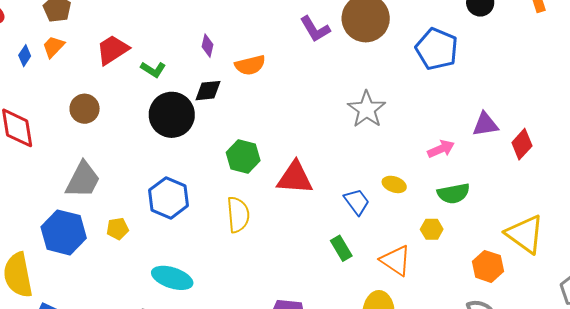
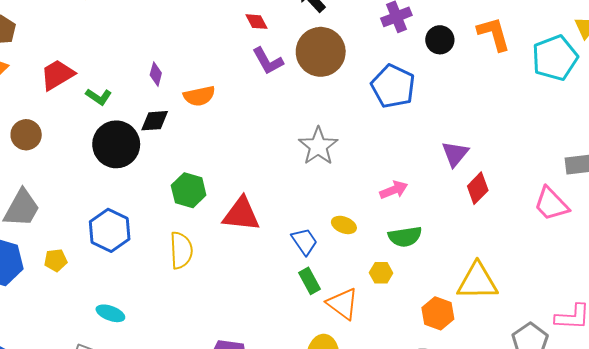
purple triangle: (485, 124) -> (455, 154), moved, turned -44
yellow triangle: (525, 234) -> (477, 281), turned -39
green rectangle: (341, 248) -> (309, 281), moved
cyan ellipse: (172, 278) -> (110, 313), size x0.7

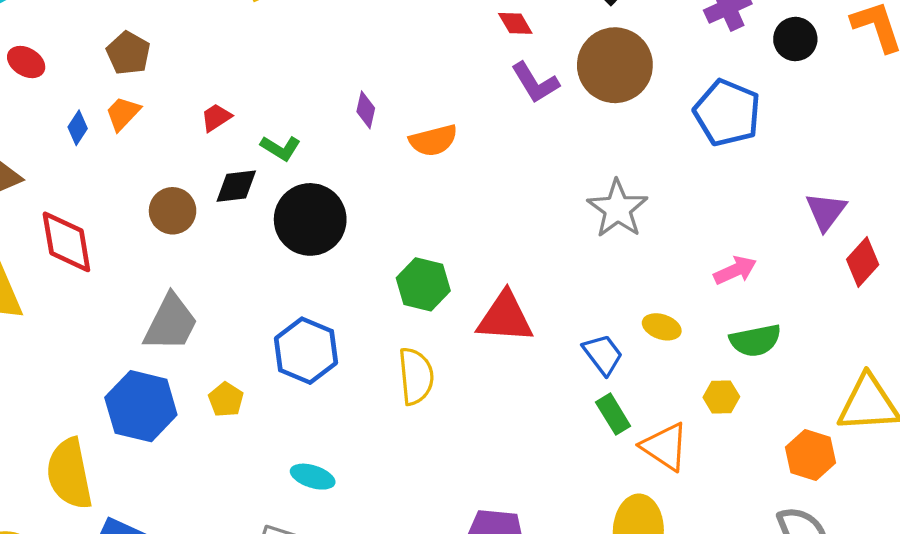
red trapezoid: (57, 75) -> (216, 118), size x0.6
black diamond: (155, 121) -> (236, 186), moved
yellow pentagon: (56, 260) -> (226, 400), turned -30

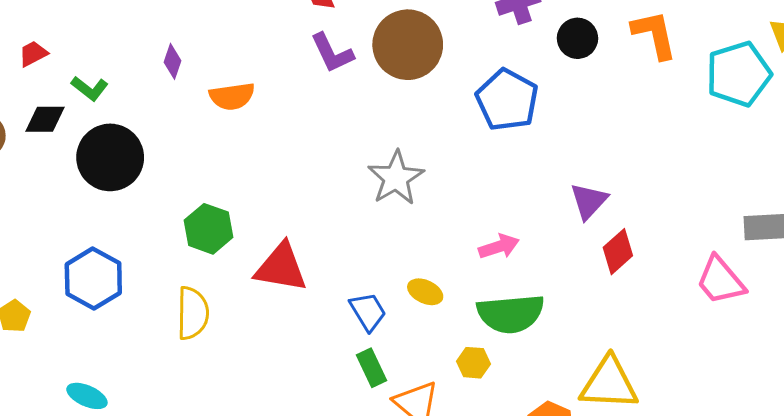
green semicircle: (755, 340) -> (511, 314), size x1.4

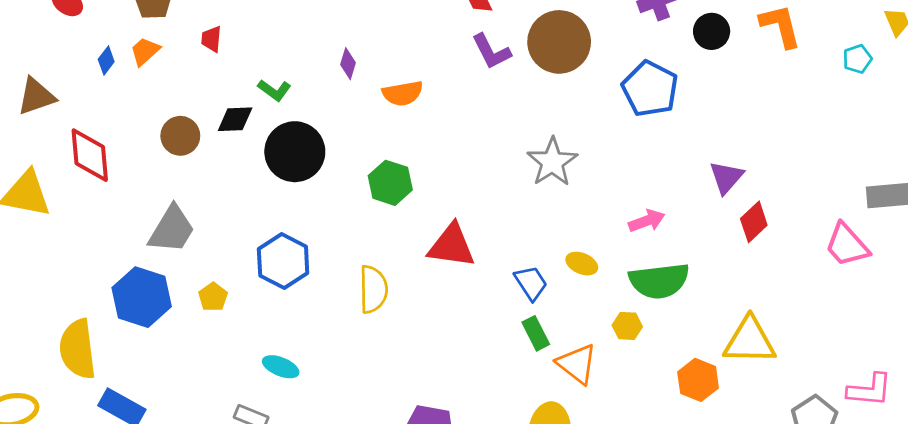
red trapezoid: (33, 54) -> (211, 39), moved, turned -56
cyan pentagon: (739, 74) -> (857, 59), size x0.5
green hexagon: (208, 229) -> (390, 183), moved

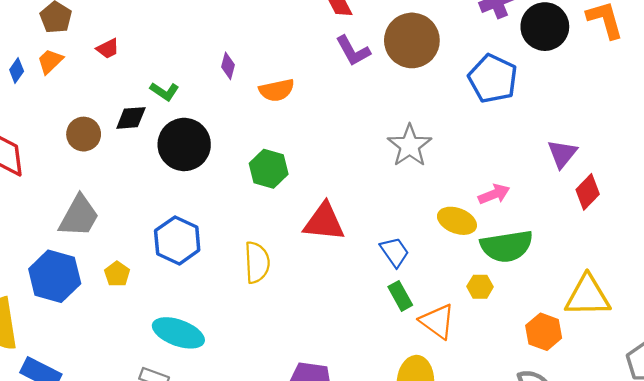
black circle: (712, 31) -> (545, 27), size x1.5
red trapezoid: (211, 39) -> (108, 49), turned -120
yellow ellipse: (582, 264) -> (457, 221), moved, size x1.4
cyan ellipse: (281, 367) -> (178, 333), size x1.6

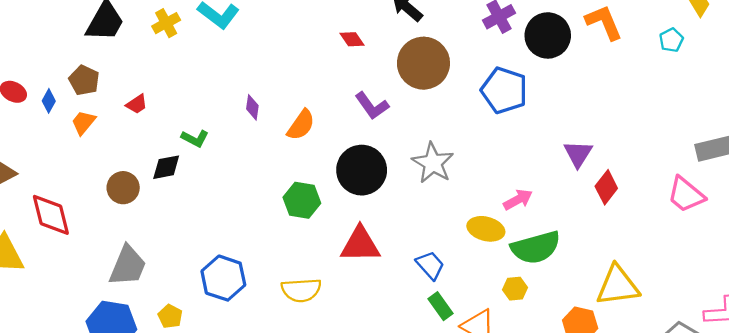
purple L-shape: (353, 51) -> (372, 106), moved
blue diamond: (17, 70) -> (49, 101), moved
orange semicircle: (277, 90) -> (301, 125), turned -36
black circle: (184, 144) -> (362, 170), moved
yellow semicircle: (257, 262) -> (301, 290), turned 96

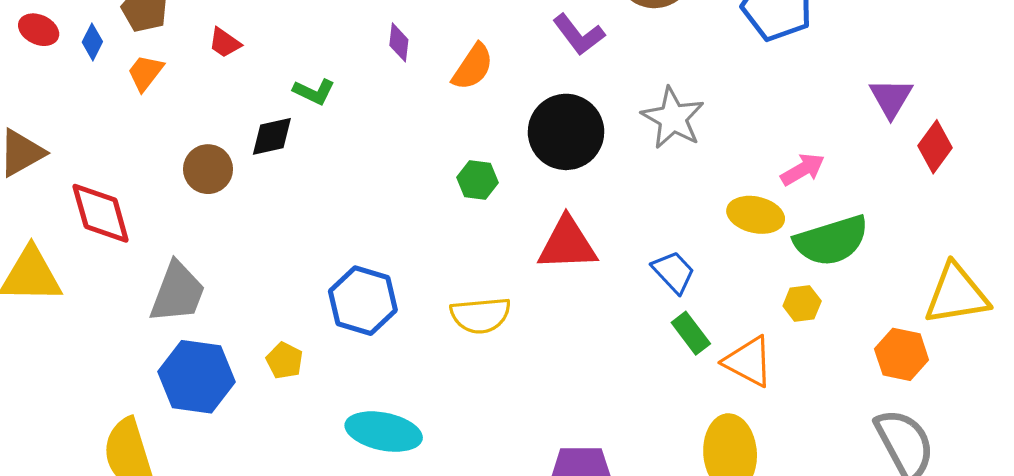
red trapezoid: (137, 104) -> (225, 43), turned 70
green hexagon: (302, 200) -> (478, 180), size x0.7
gray trapezoid: (128, 266) -> (177, 292), moved

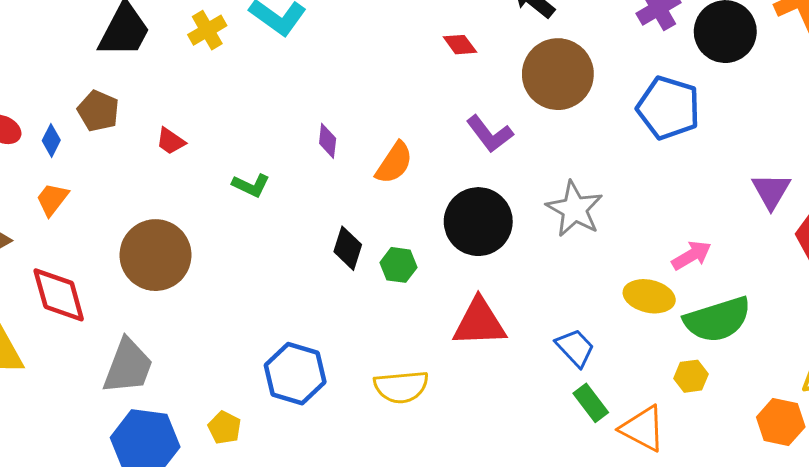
orange trapezoid: (145, 73) -> (52, 199), moved
black diamond: (272, 136) -> (348, 248), moved, turned -60
brown circle: (208, 169) -> (156, 255), size x1.6

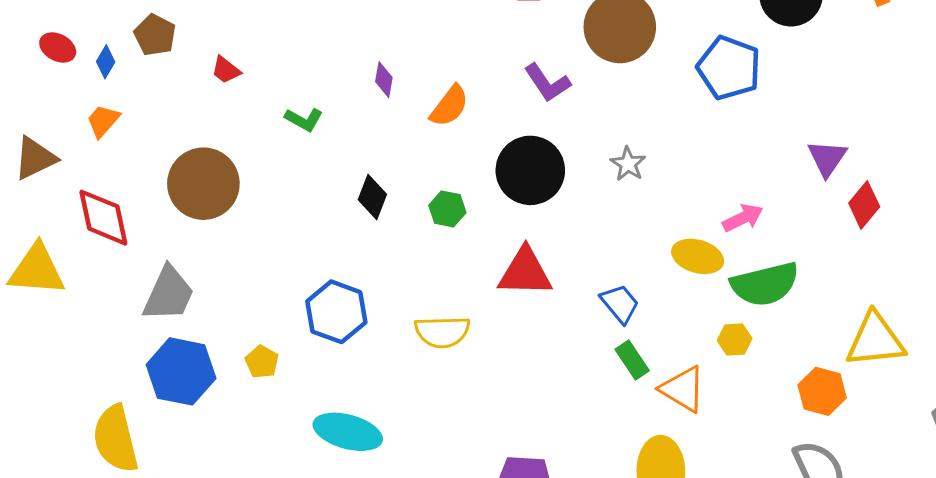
gray star: (575, 209) -> (628, 164), size x0.6
black diamond: (348, 248) -> (372, 197), moved

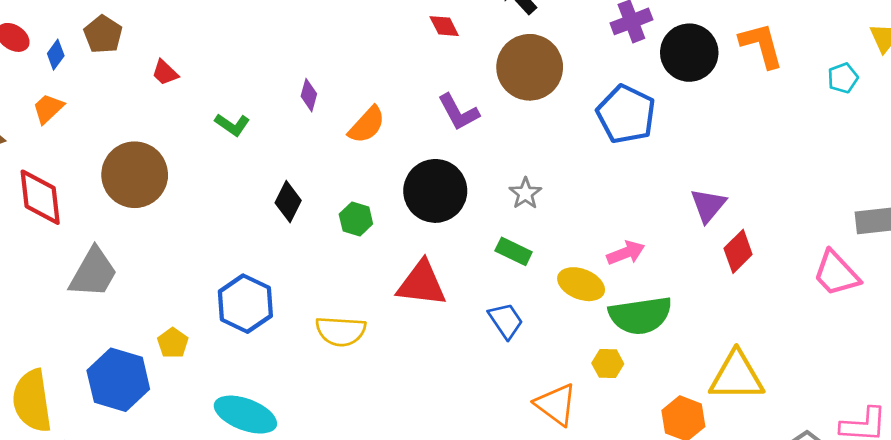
green rectangle: (632, 360) -> (514, 251), moved, turned -36
blue hexagon: (181, 371) -> (118, 380), moved

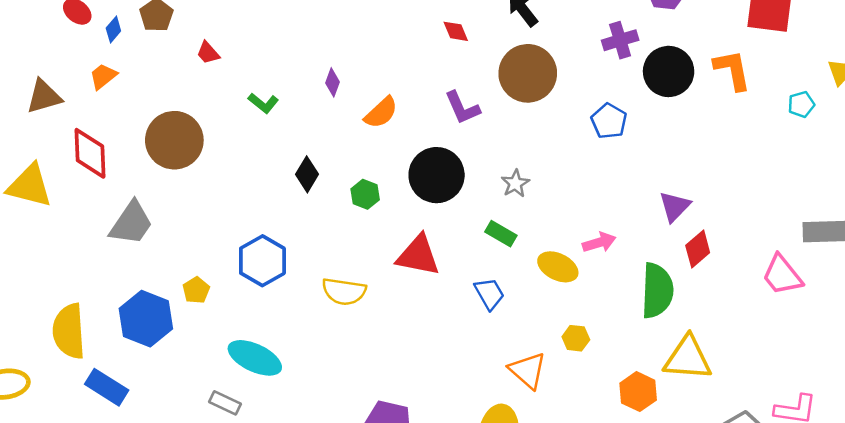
blue pentagon: (626, 114) -> (609, 121), size x0.7
green semicircle: (640, 315) -> (657, 291), moved, turned -84

